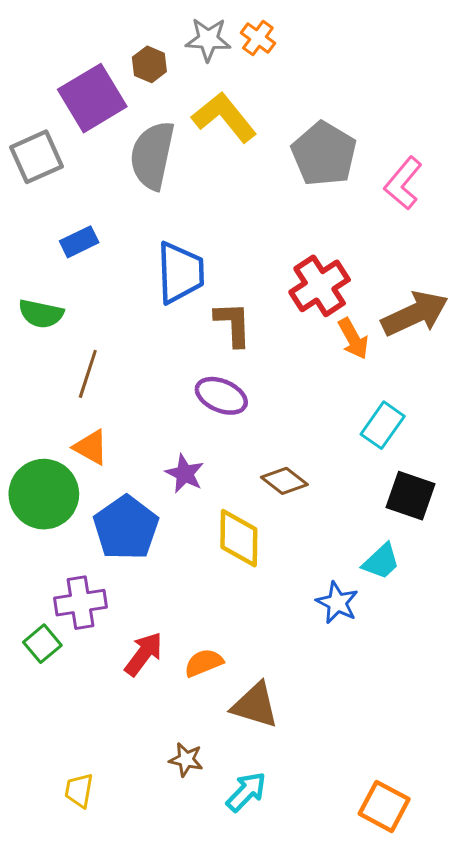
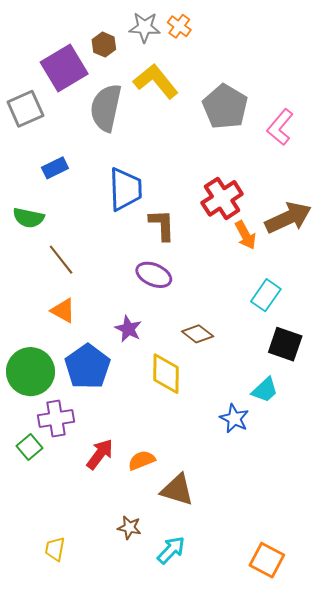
brown line: (88, 374) -> (61, 260), turned -56
green circle: (44, 494) -> (31, 372), moved

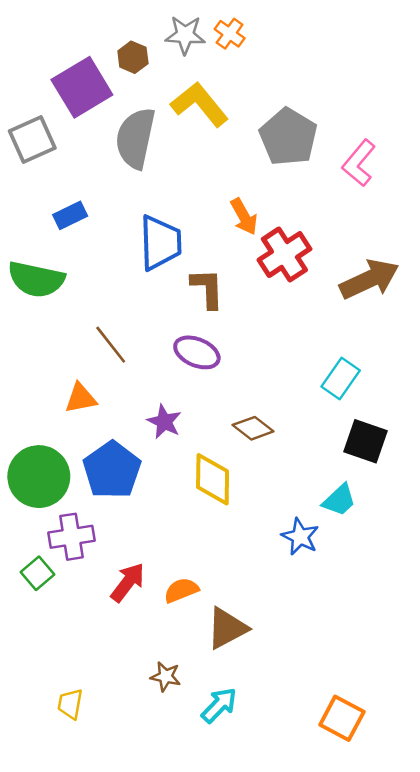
green semicircle: (28, 218) -> (36, 279), size x1.4
orange arrow: (245, 235) -> (244, 217), moved
brown line: (61, 260) -> (111, 345), moved
orange triangle: (63, 310) -> (81, 398), turned -40
brown triangle: (177, 490) -> (227, 628), turned -45

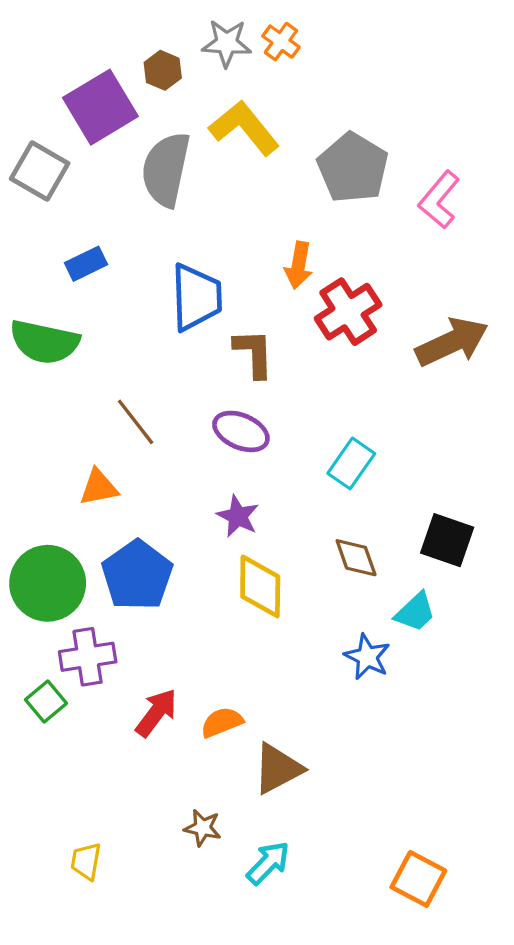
gray square: (32, 139) -> (40, 171), turned -36
orange arrow: (244, 217) -> (299, 265), turned 39
cyan rectangle: (341, 379) -> (351, 463), moved
purple star: (164, 422) -> (238, 516), moved
brown diamond: (253, 428) -> (356, 558), moved, turned 33

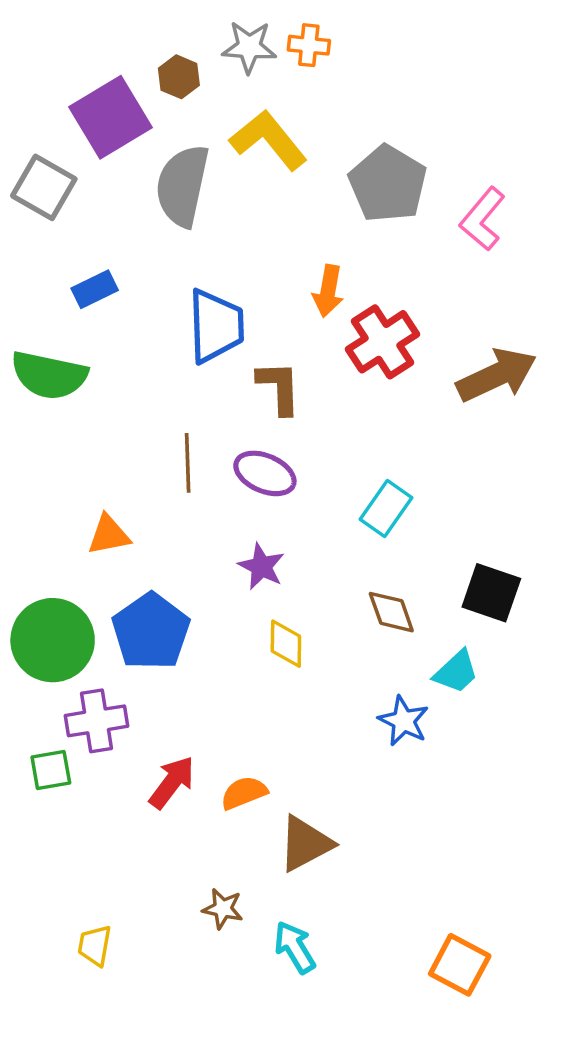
orange cross: (281, 42) -> (309, 45), turned -30
brown line: (136, 422) -> (188, 463), moved, turned 36
yellow diamond: (260, 586) -> (286, 644), size x0.7
green square: (46, 702) -> (51, 770), turned 30
cyan arrow: (268, 863) -> (295, 947), turned -75

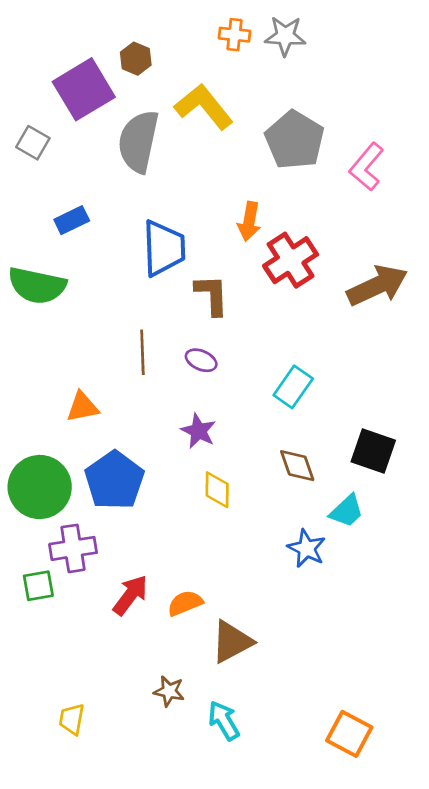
gray star: (249, 47) -> (285, 36), moved
gray square: (44, 187) -> (33, 143), size x0.7
purple ellipse: (265, 473) -> (201, 360), size x0.7

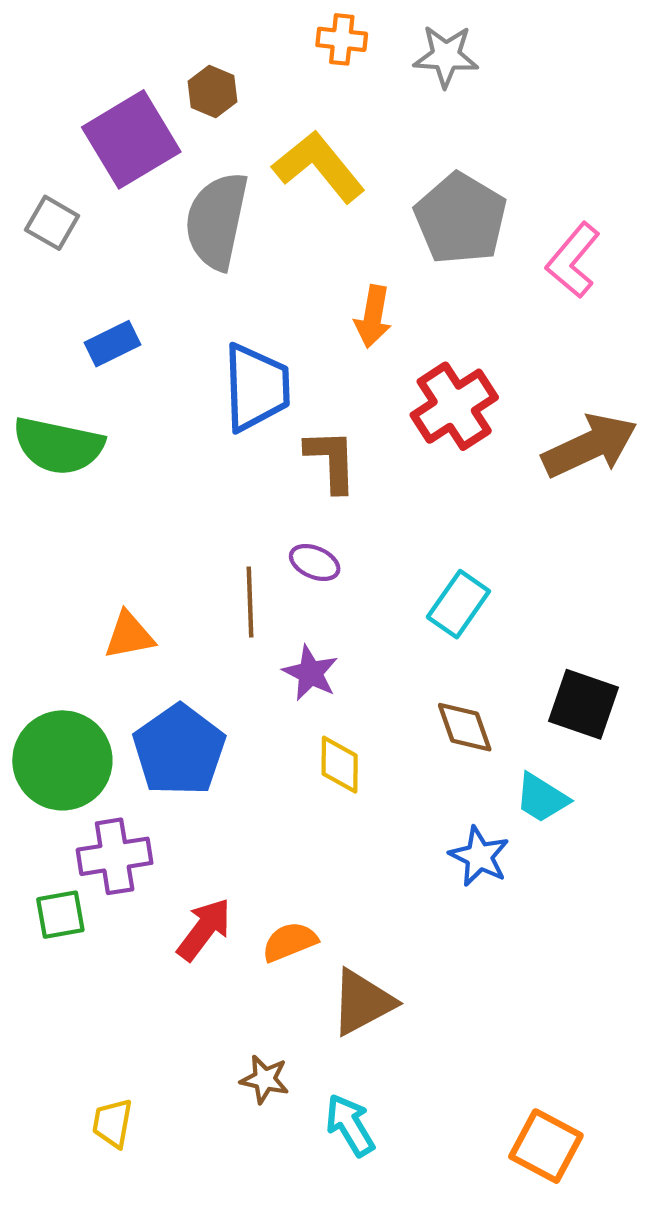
orange cross: (234, 35) -> (342, 39), moved
orange arrow: (249, 221) -> (373, 317), moved
brown line: (142, 352) -> (250, 602), moved
cyan trapezoid: (347, 511) -> (542, 798), turned 75

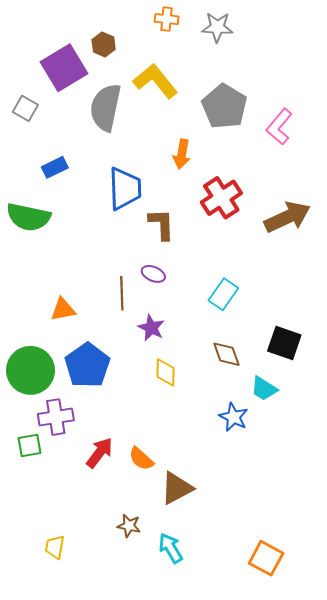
orange semicircle: (290, 942) -> (141, 459), turned -116

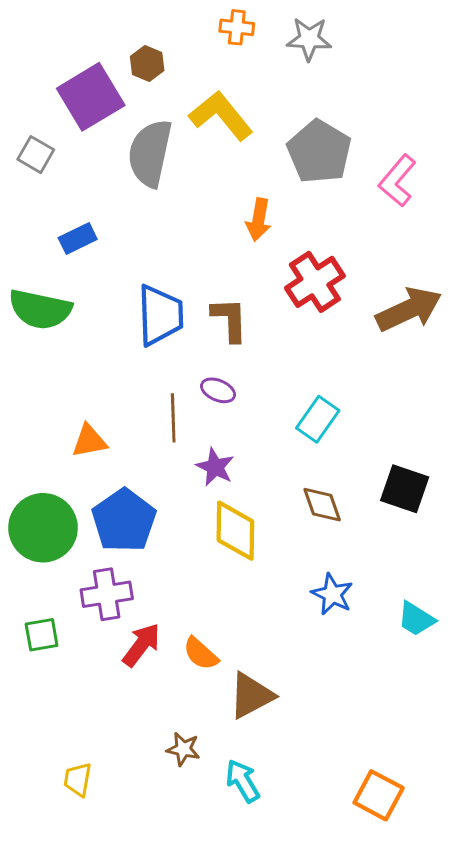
blue trapezoid: (125, 189) -> (160, 315), moved
yellow diamond: (166, 372) -> (235, 531), size x1.5
cyan trapezoid: (264, 389) -> (416, 619), moved
purple cross: (56, 417) -> (107, 594), moved

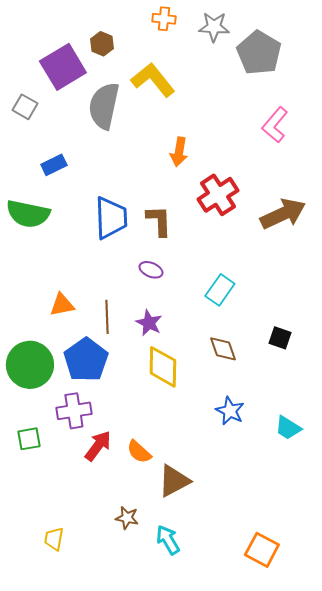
gray pentagon: (319, 152) -> (259, 53), moved
brown line: (173, 418) -> (107, 317), moved
black square: (405, 489) -> (280, 338), size x0.7

